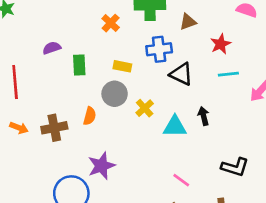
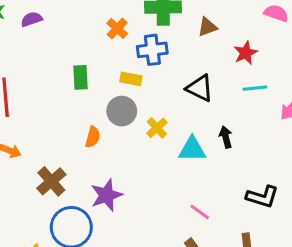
purple semicircle: (52, 48) -> (32, 19), moved
blue cross: (159, 49) -> (152, 50), moved
brown cross: (54, 128) -> (51, 181), moved, turned -30

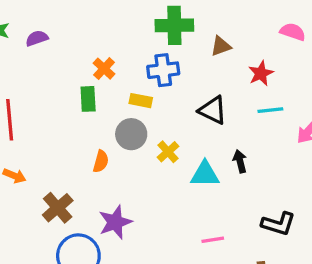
orange cross: (117, 28) -> (104, 69), moved
pink line: (200, 212) -> (213, 240), turned -45

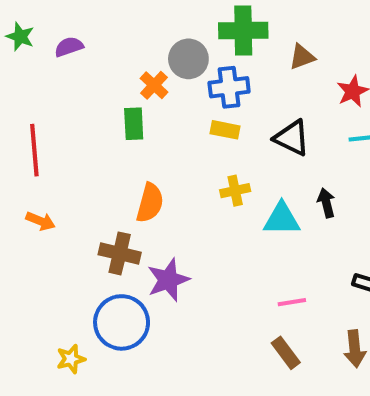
yellow rectangle: (141, 101) -> (225, 130), moved
gray circle: (131, 134) -> (188, 59), moved
yellow cross: (168, 152) -> (235, 191), turned 30
orange semicircle: (101, 161) -> (150, 203), size x1.4
brown cross: (58, 208) -> (120, 253), moved, turned -36

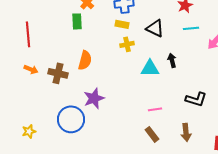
yellow cross: (235, 191) -> (127, 44), moved
brown cross: (120, 253) -> (58, 73), moved
yellow star: (71, 359) -> (29, 131), moved

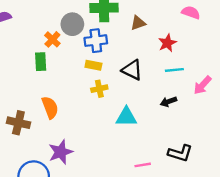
orange semicircle: (85, 60) -> (50, 107), turned -36
black arrow: (172, 60) -> (169, 102), moved, turned -96
pink line: (155, 109) -> (143, 165), moved

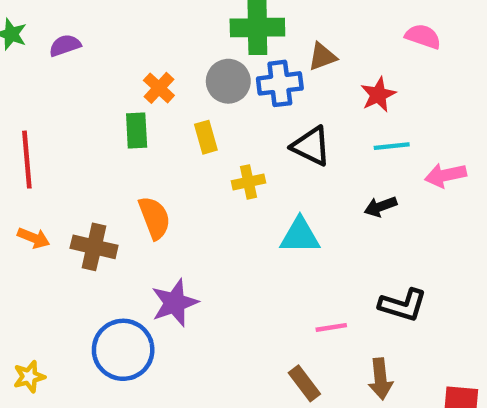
gray circle: (72, 24) -> (228, 81), moved
blue cross: (96, 41) -> (280, 83), moved
yellow rectangle: (93, 65) -> (206, 137), moved, turned 63
pink arrow: (203, 85) -> (445, 175), turned 36

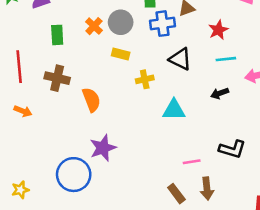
gray circle: (228, 81) -> (121, 22), moved
green rectangle: (137, 130) -> (57, 35), moved
yellow rectangle: (206, 137) -> (121, 54), turned -60
brown cross: (94, 247) -> (57, 78), moved
brown arrow: (381, 379) -> (207, 189), moved

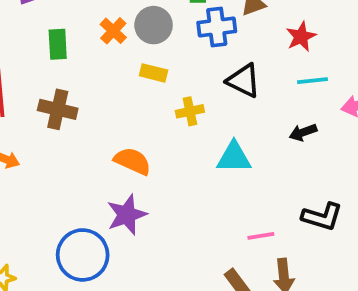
orange semicircle: (91, 100) -> (132, 161), moved, turned -45

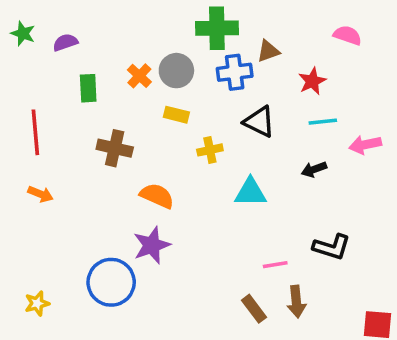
brown cross: (58, 109) -> (115, 148), moved

